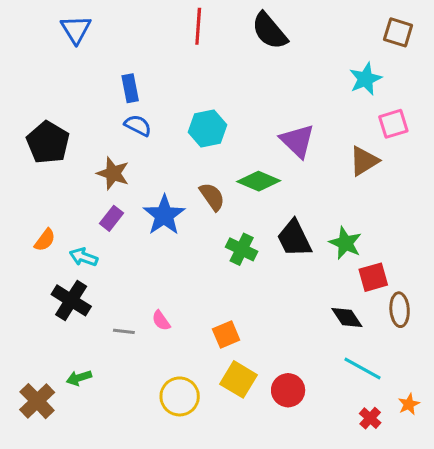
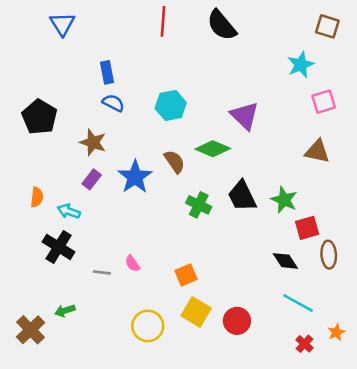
brown triangle: (364, 161) -> (317, 151), moved, turned 44
orange semicircle: (45, 240) -> (37, 197), turned -30

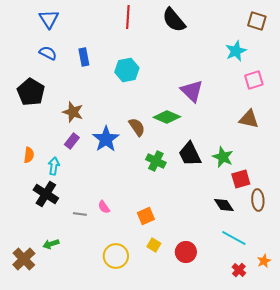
blue semicircle: (113, 103) -> (48, 53), moved
cyan hexagon: (171, 105) -> (127, 70), moved
cyan arrow: (69, 211) -> (54, 166), turned 78
yellow square: (196, 312) -> (154, 245), size x0.6

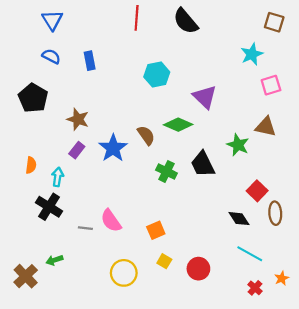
cyan hexagon: (127, 70) -> (157, 74), moved
green star: (223, 157) -> (238, 145), moved
red square: (241, 179) -> (257, 191), turned -30
pink semicircle: (104, 207) -> (111, 221), size x1.6

